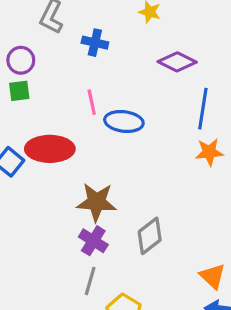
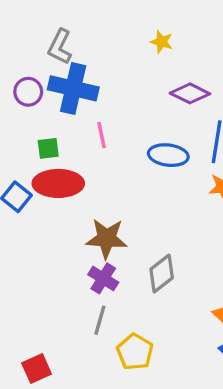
blue cross: (95, 43) -> (73, 88), moved, size x1.8
green square: (19, 91) -> (48, 148), moved
blue ellipse: (124, 121) -> (168, 155), moved

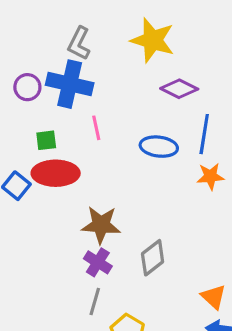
yellow star: (162, 42) -> (153, 40), size x2.0
gray L-shape: (60, 47) -> (79, 43), moved

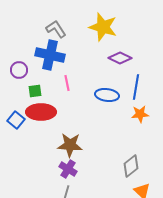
gray L-shape: (79, 43) -> (56, 29), turned 120
purple circle: (27, 87) -> (19, 70), moved
gray diamond: (153, 258) -> (131, 166), moved

